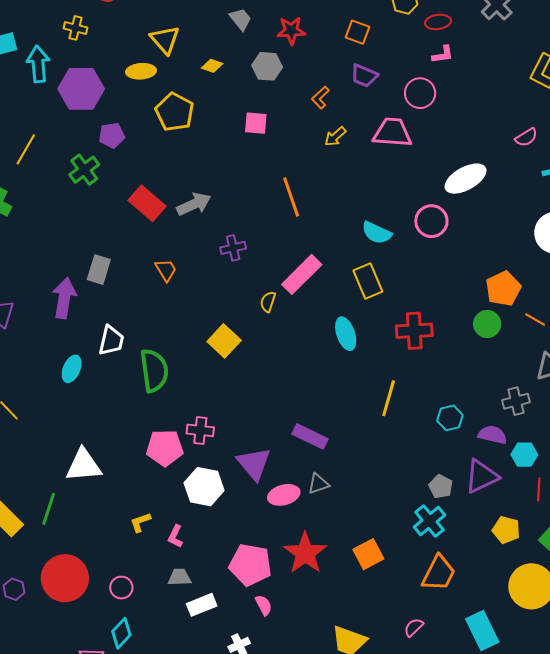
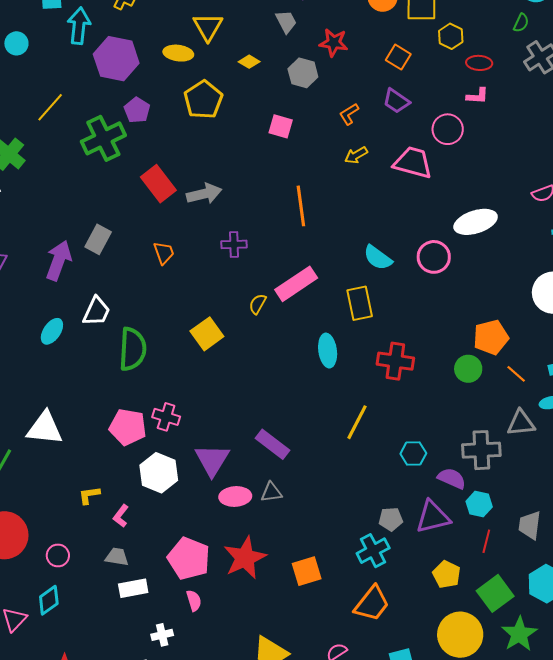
purple pentagon: (112, 135) -> (137, 110), turned 30
green cross: (84, 170) -> (103, 138), size x1.4
gray cross: (516, 401) -> (481, 450), size x1.4
gray pentagon: (441, 487) -> (391, 519), turned 30

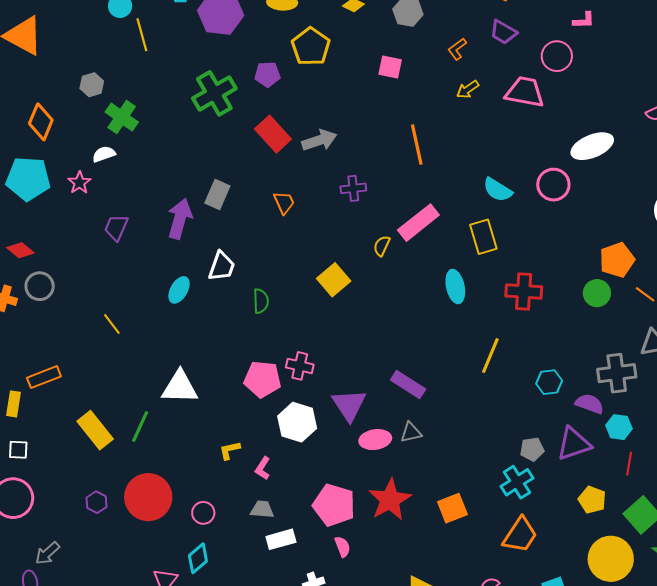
yellow line: (50, 107) -> (142, 35), moved, turned -52
purple pentagon: (137, 110) -> (267, 74), moved, turned -30
green semicircle: (133, 349) -> (261, 301), size x0.6

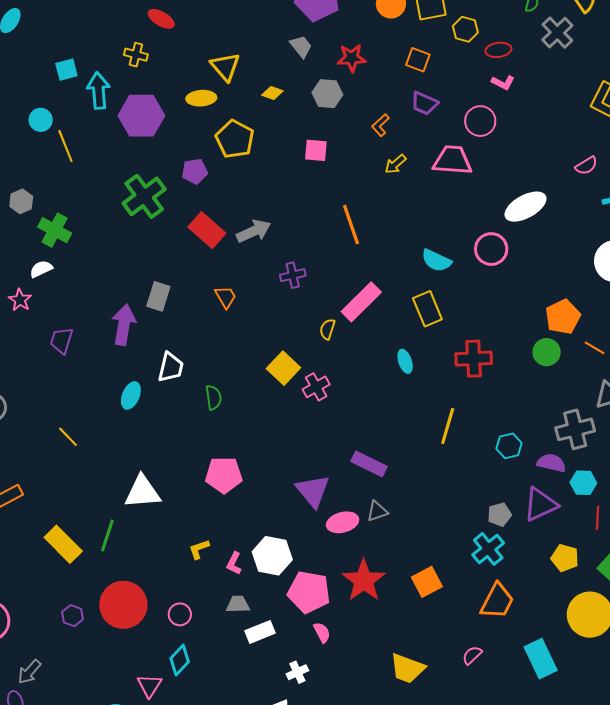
pink L-shape: (584, 20) -> (503, 83), turned 35
cyan ellipse: (455, 287) -> (405, 361), size x0.7
pink cross: (300, 366) -> (316, 387), moved, turned -36
white hexagon: (297, 422) -> (272, 556), moved

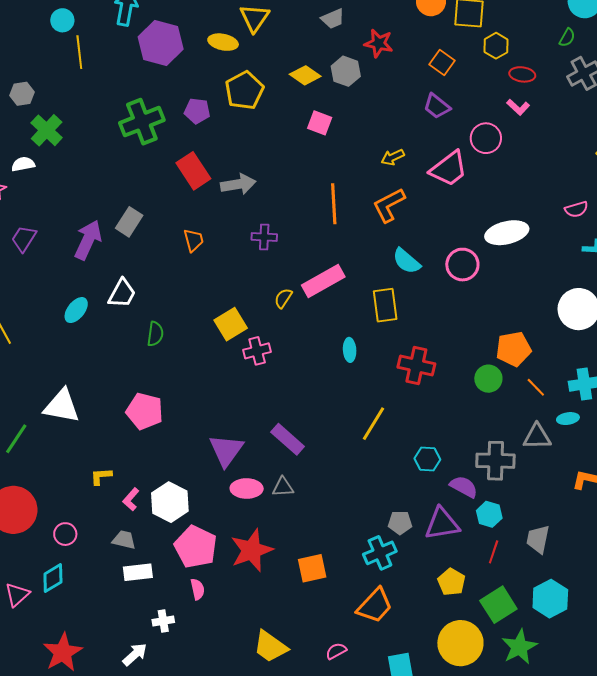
gray trapezoid: (301, 46) -> (333, 19), turned 90
yellow diamond: (272, 93) -> (305, 75), moved, size x1.4
orange L-shape: (380, 125) -> (389, 205), moved, size x1.6
pink trapezoid: (453, 160) -> (449, 169), turned 123

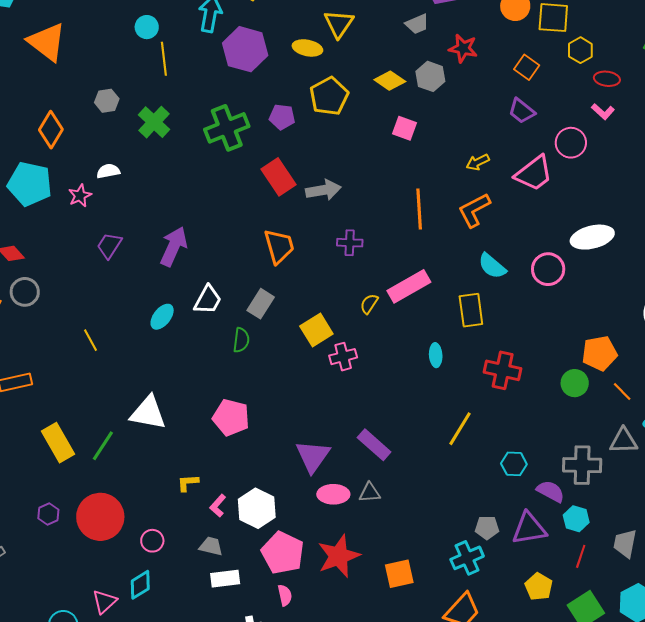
green cross: (47, 130) -> (154, 122), moved
gray rectangle: (129, 222) -> (261, 304), moved
orange trapezoid: (194, 240) -> (279, 246), size x1.5

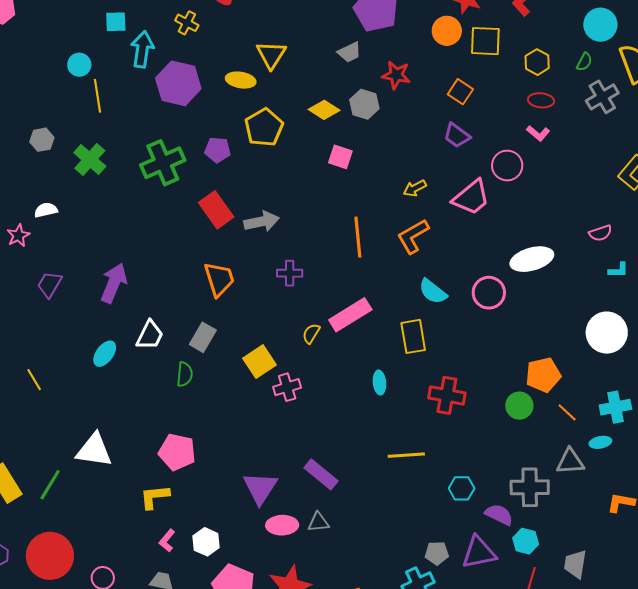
yellow hexagon: (580, 50) -> (537, 62), moved
yellow line: (460, 429) -> (406, 455), turned 57
yellow L-shape: (188, 483) -> (155, 497), moved, size x1.4
white hexagon: (257, 508) -> (206, 542), size x0.7

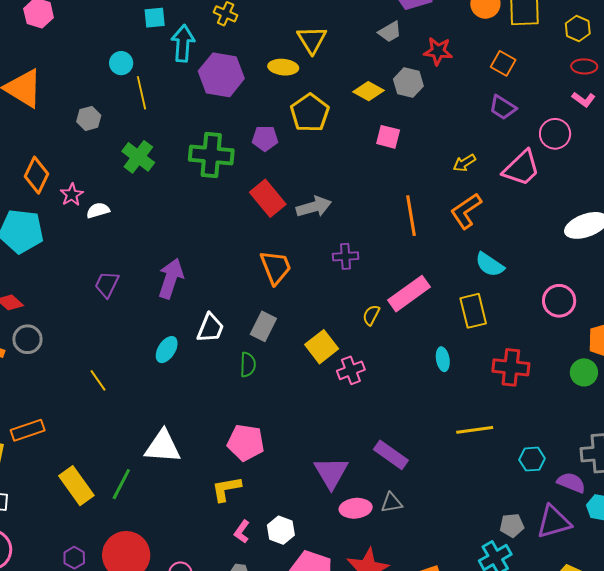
gray hexagon: (42, 140) -> (89, 118), moved
green cross: (163, 163) -> (211, 155), turned 33
pink star: (18, 235) -> (72, 195), moved
pink circle: (489, 293) -> (559, 301), moved

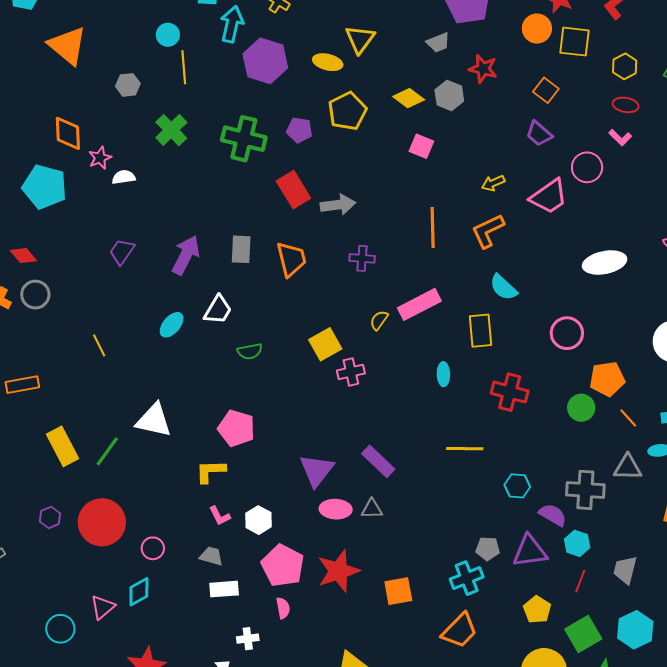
orange diamond: (36, 175) -> (68, 133), turned -36
gray rectangle: (263, 326) -> (241, 249), moved, turned -32
green semicircle: (248, 365) -> (250, 351), turned 70
pink L-shape: (242, 532) -> (220, 516), turned -70

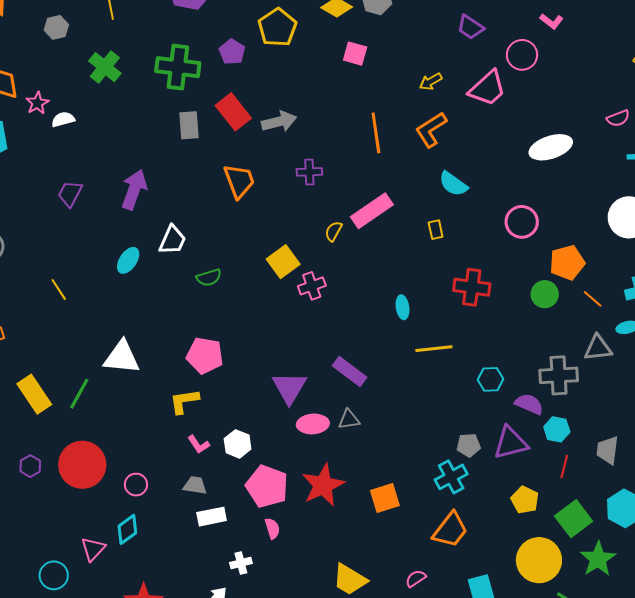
purple pentagon: (299, 130) -> (232, 52), turned 30
gray rectangle: (241, 249) -> (189, 125), moved
yellow rectangle: (480, 331) -> (436, 230), size x0.6
cyan ellipse: (443, 374) -> (402, 307), moved

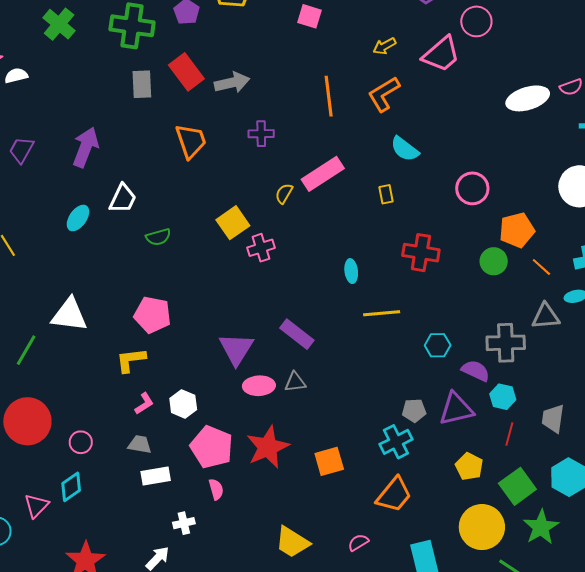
white ellipse: (551, 147) -> (528, 98), moved
pink L-shape: (199, 444) -> (144, 404), turned -90

